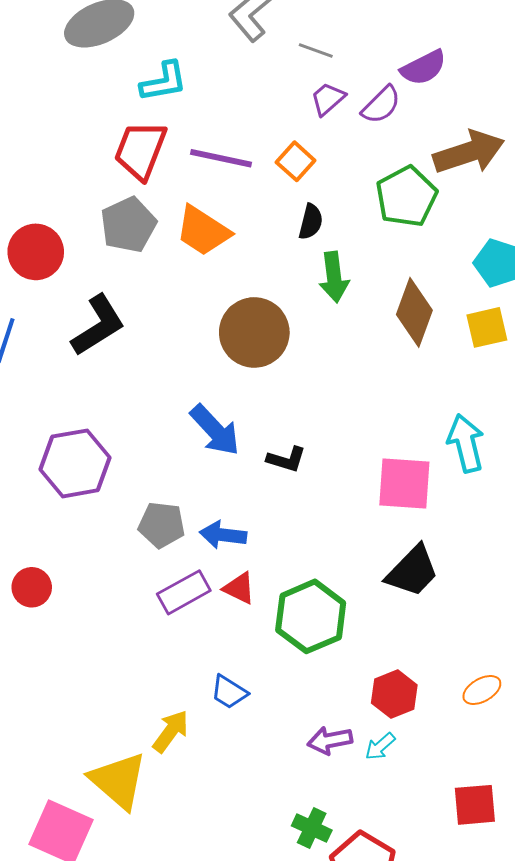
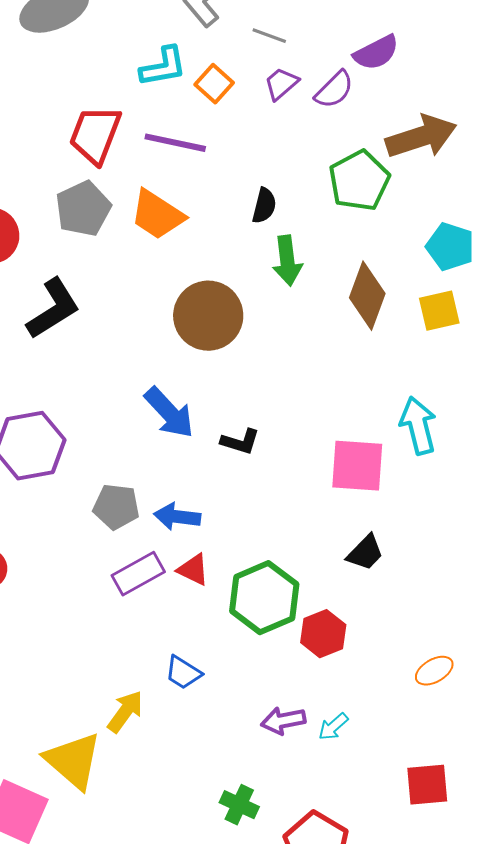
cyan L-shape: (164, 82) -> (163, 67), moved
orange square: (296, 161) -> (214, 84), moved
black trapezoid: (412, 571) -> (365, 553), size x0.7
red hexagon: (394, 694) -> (323, 634), moved
green cross: (312, 828) -> (239, 805), moved

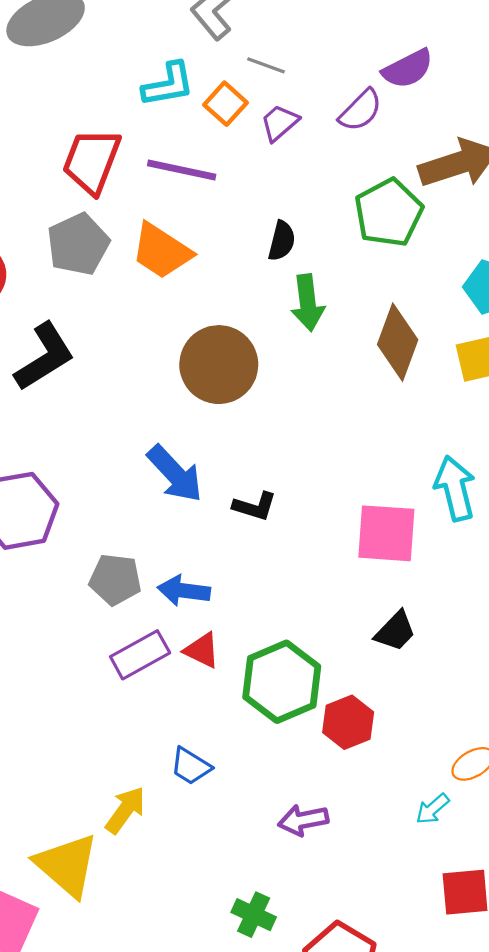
gray line: (269, 36) -> (266, 65), moved
purple trapezoid: (281, 84) -> (280, 123), moved
cyan arrow: (333, 727) -> (432, 809), moved

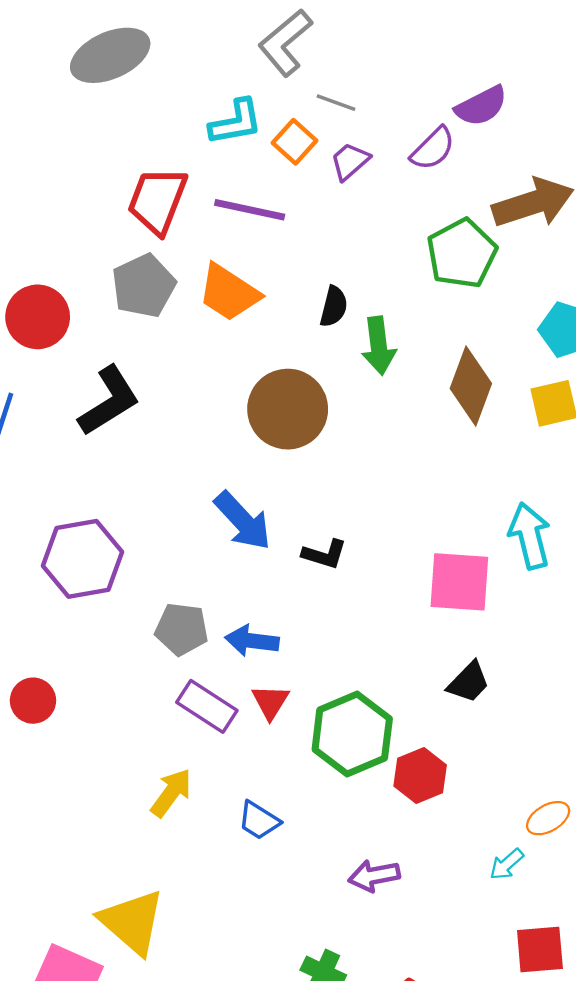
black semicircle: (282, 241) -> (334, 307), moved
red triangle: (202, 650) -> (270, 702), turned 36
purple rectangle: (140, 655) -> (207, 706), turned 62
yellow arrow: (125, 810) -> (171, 793), moved

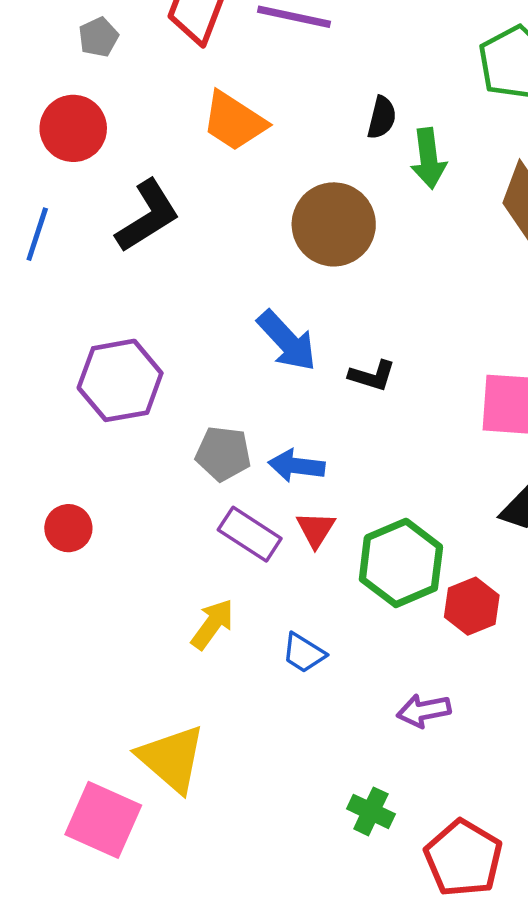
gray pentagon: (144, 286) -> (98, 37), moved, size x0.6
orange trapezoid: (229, 293) -> (234, 121), moved

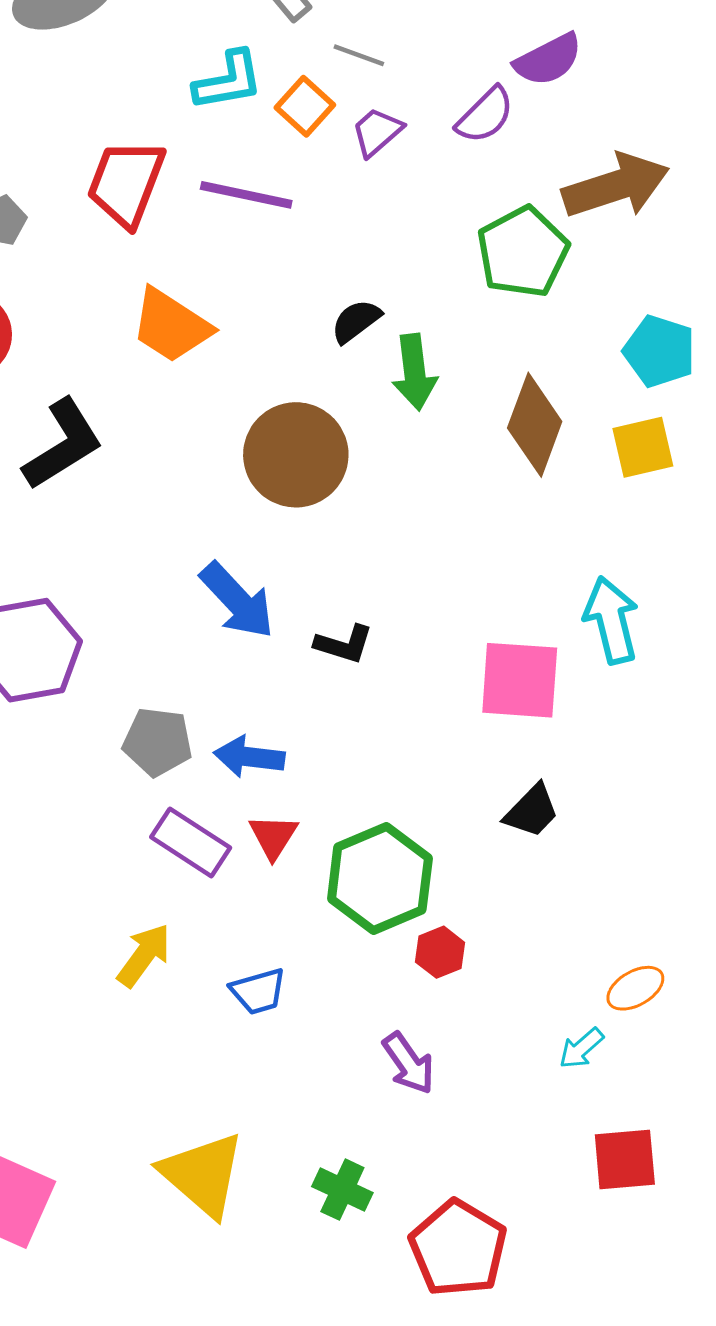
black semicircle: (382, 118) -> (356, 321), turned -141
red hexagon: (472, 606) -> (440, 952), moved, size x0.7
blue trapezoid: (304, 653) -> (258, 991), turned -48
purple arrow: (424, 711) -> (408, 1063), turned -114
yellow triangle: (172, 759) -> (203, 1175), moved

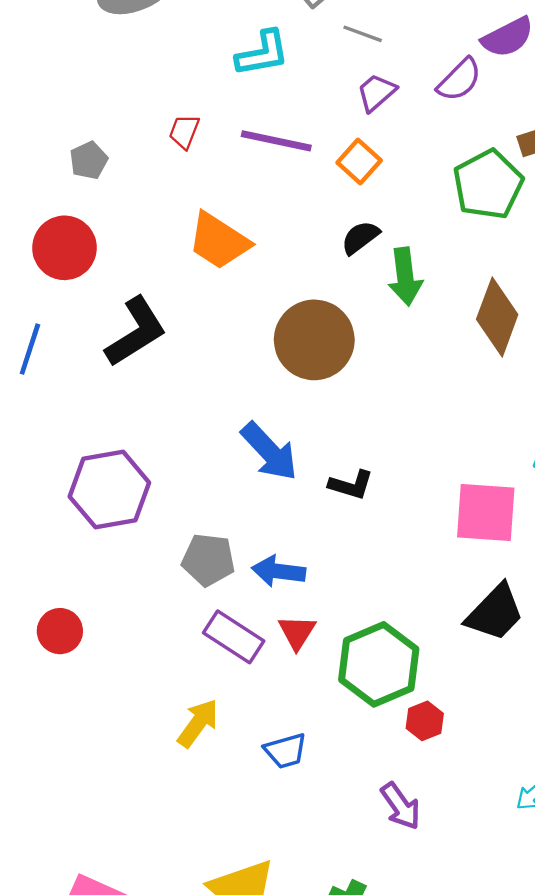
orange square: (305, 106) -> (359, 162), moved
red trapezoid: (126, 183) -> (184, 132), size x0.5
black trapezoid: (532, 811) -> (495, 613), size x1.4

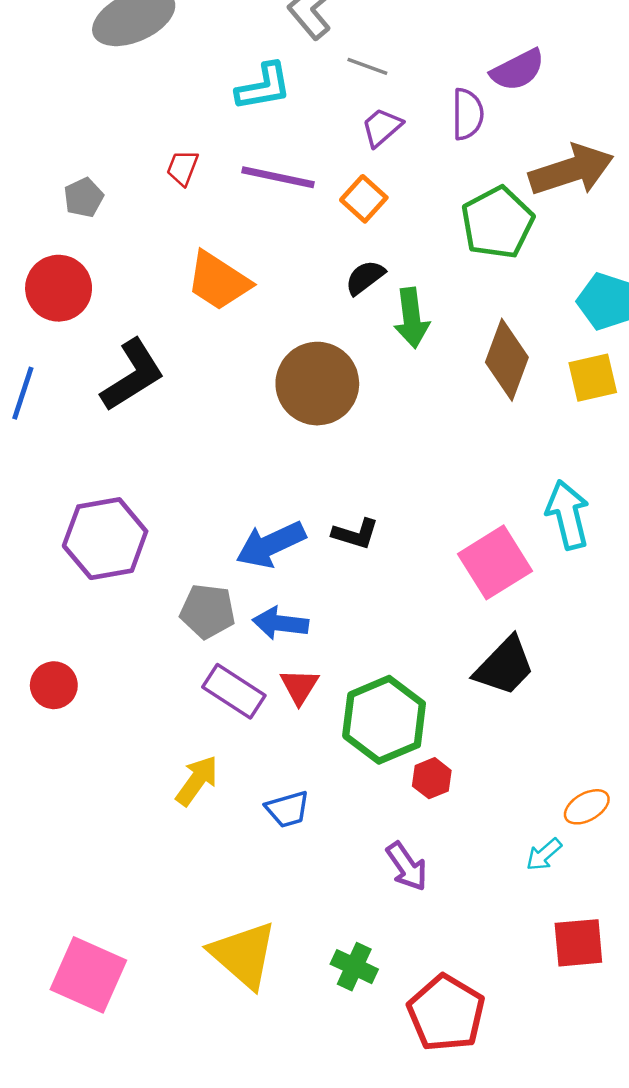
purple semicircle: (459, 80) -> (468, 114), turned -45
blue arrow: (269, 452) -> (271, 545), moved, turned 108
pink square: (486, 513) -> (495, 562), turned -36

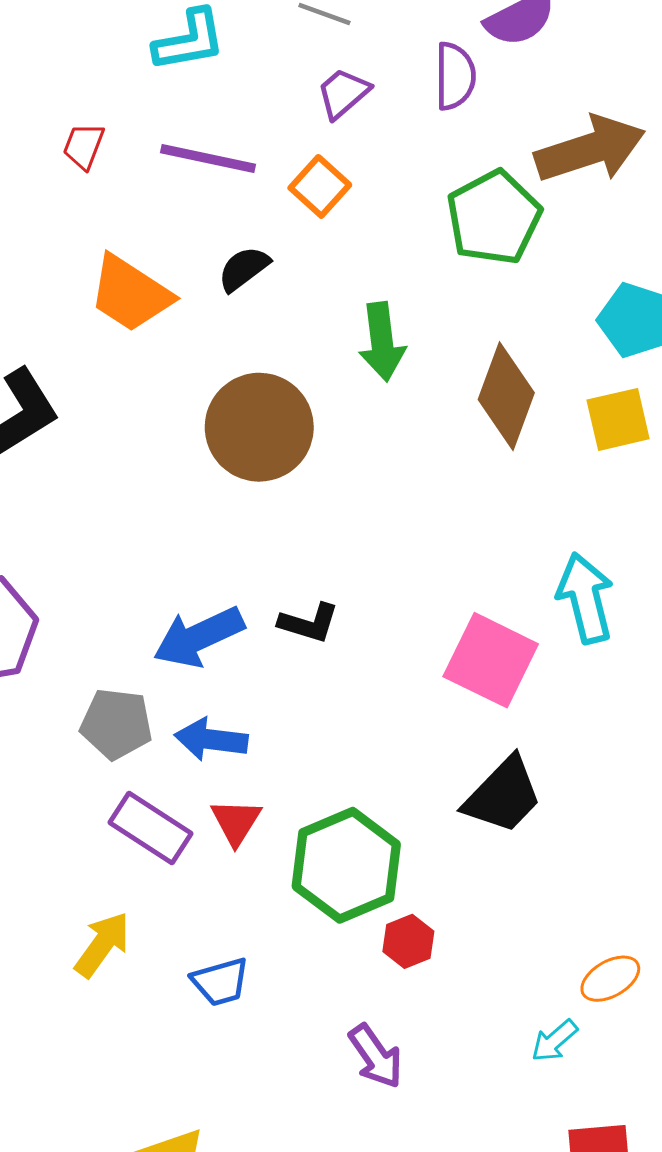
black semicircle: (365, 277) -> (244, 269), moved
pink square: (495, 562) -> (491, 660), turned -32

